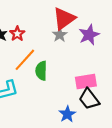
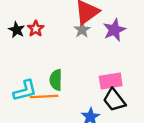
orange line: (25, 60) -> (44, 97), moved, turned 45
green semicircle: (41, 71) -> (56, 80), moved

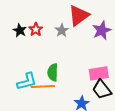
gray star: (82, 30) -> (62, 30), moved

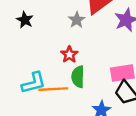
red star: (36, 29) -> (69, 54), moved
green semicircle: (53, 72) -> (78, 77), moved

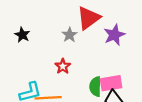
green semicircle: (78, 77) -> (95, 87), moved

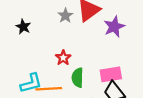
gray star: (69, 35) -> (65, 16), moved
green semicircle: (95, 87) -> (78, 78), moved

